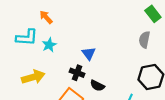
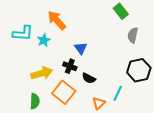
green rectangle: (153, 14) -> (121, 11), moved
orange arrow: (46, 17) -> (57, 20), moved, size x1.5
yellow arrow: (33, 77) -> (42, 73), moved

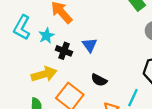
cyan L-shape: (23, 33) -> (22, 27), turned 115
black cross: (70, 66) -> (64, 51), moved

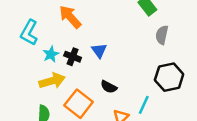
cyan star: (46, 36) -> (51, 54), moved

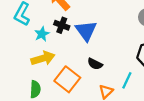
blue triangle: (99, 51) -> (86, 31), size x1.5
black cross: (73, 57) -> (62, 25), moved

